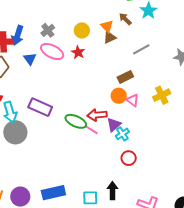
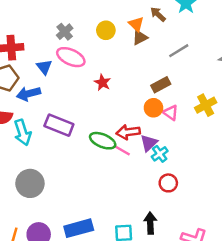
blue arrow: (18, 35) -> (28, 94), moved, turned 60
red star: (78, 52) -> (102, 82), moved
gray circle: (15, 132) -> (30, 183), moved

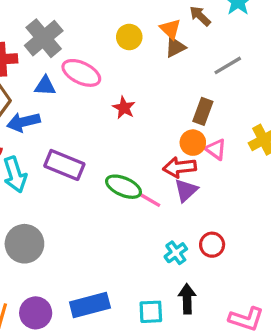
gray cross: (65, 32) -> (44, 38), moved, size x1.6
blue triangle: (44, 67) -> (45, 86), turned -49
brown rectangle: (161, 85) -> (203, 111), turned -42
red arrow: (128, 132) -> (180, 167), moved
cyan cross: (160, 154) -> (176, 253), moved

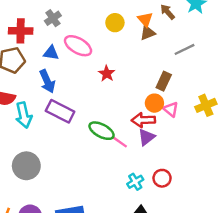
gray cross: (44, 38) -> (53, 18), size x0.6
blue arrow: (23, 122) -> (47, 81), moved, turned -105

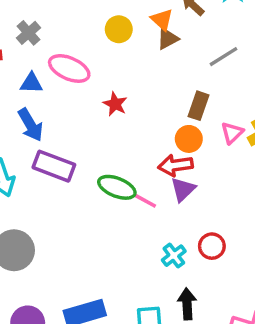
pink triangle: (171, 109) -> (232, 133), moved, turned 42

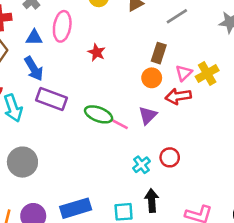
pink ellipse: (69, 68) -> (62, 26), turned 76
red arrow: (175, 165) -> (178, 96), moved

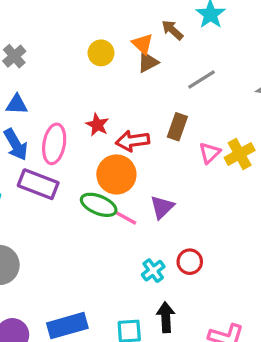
pink ellipse: (62, 26) -> (54, 144), moved
orange circle: (152, 78) -> (116, 174), moved, size x1.5
red arrow: (178, 96) -> (133, 141), moved

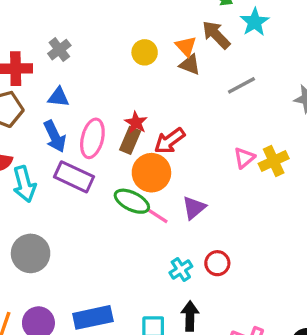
brown arrow: (172, 30) -> (216, 35), size x1.4
brown triangle: (148, 62) -> (190, 65), turned 45
brown rectangle: (177, 127) -> (130, 140), moved
red arrow: (133, 141) -> (170, 141), turned -32

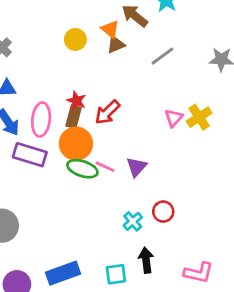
brown triangle: (190, 65) -> (116, 44), turned -36
orange circle: (151, 173) -> (76, 144), moved
pink line: (157, 216) -> (105, 167), moved

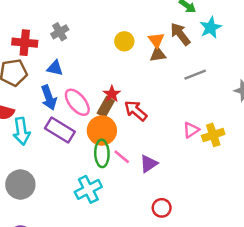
red arrow: (107, 112) -> (136, 111), turned 70
pink ellipse: (41, 120) -> (77, 102), turned -60
green ellipse: (82, 169) -> (102, 153), turned 56
cyan cross: (133, 221) -> (88, 189), moved, size x1.5

